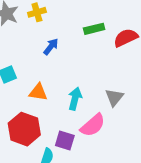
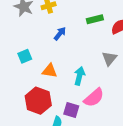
gray triangle: (114, 97) -> (109, 58), moved

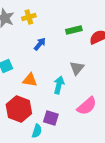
gray triangle: (109, 58) -> (77, 68), moved
pink semicircle: (94, 98) -> (87, 106), moved

